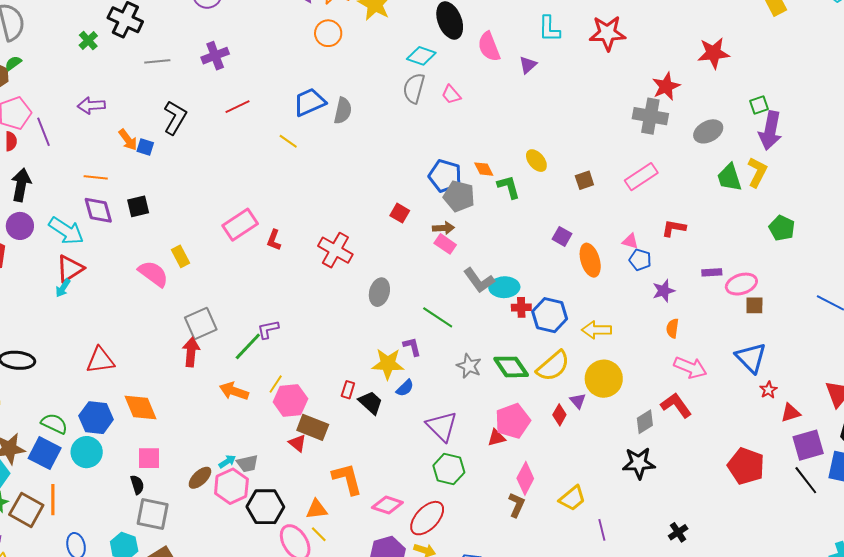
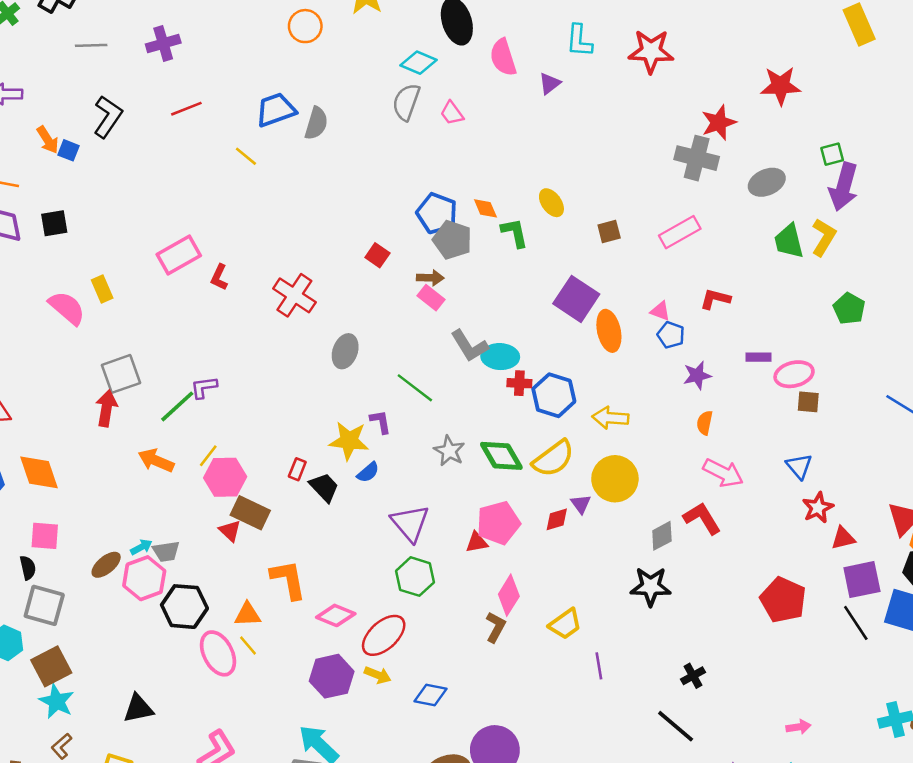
purple square: (562, 236) -> (576, 299), size x1.8
blue triangle: (751, 358) -> (799, 466), size x0.7
red star: (768, 390) -> (818, 508), size x1.4
red diamond: (559, 415) -> (557, 519), turned 40

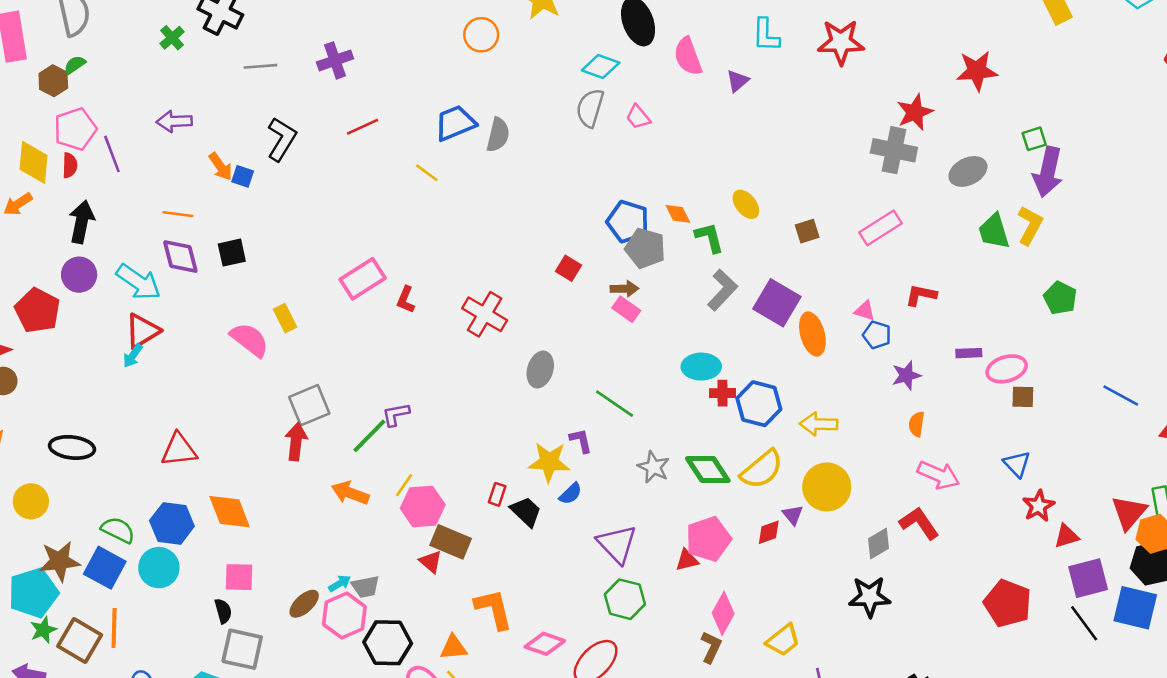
gray L-shape: (469, 346) -> (722, 290), moved, turned -102

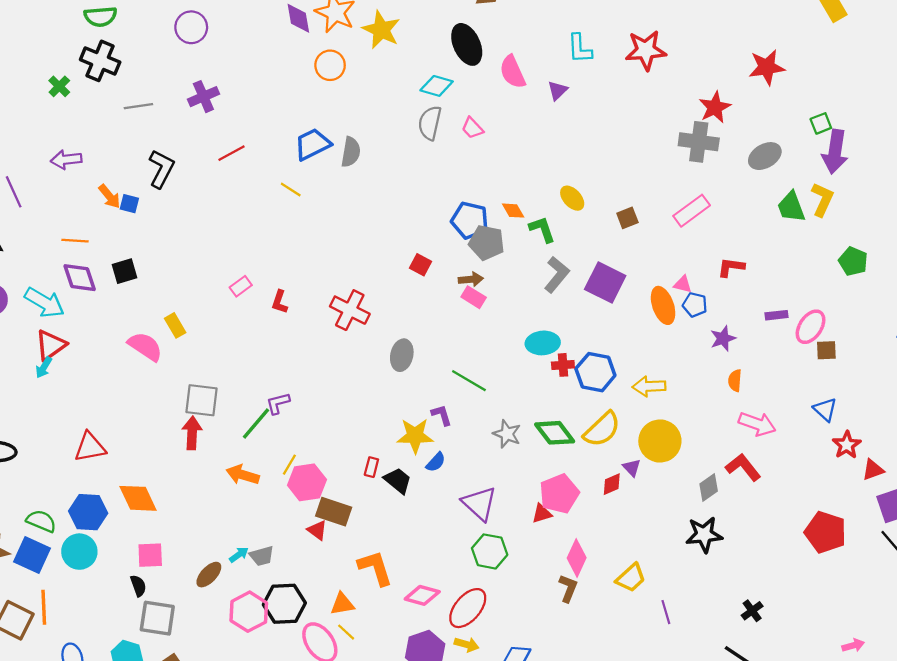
pink rectangle: (363, 279) -> (241, 286), size x0.6
orange ellipse: (812, 334) -> (663, 305), moved
pink ellipse: (1007, 369) -> (811, 327), turned -36
gray square: (309, 405) -> (201, 400), turned 33
pink hexagon: (344, 616) -> (249, 612), moved

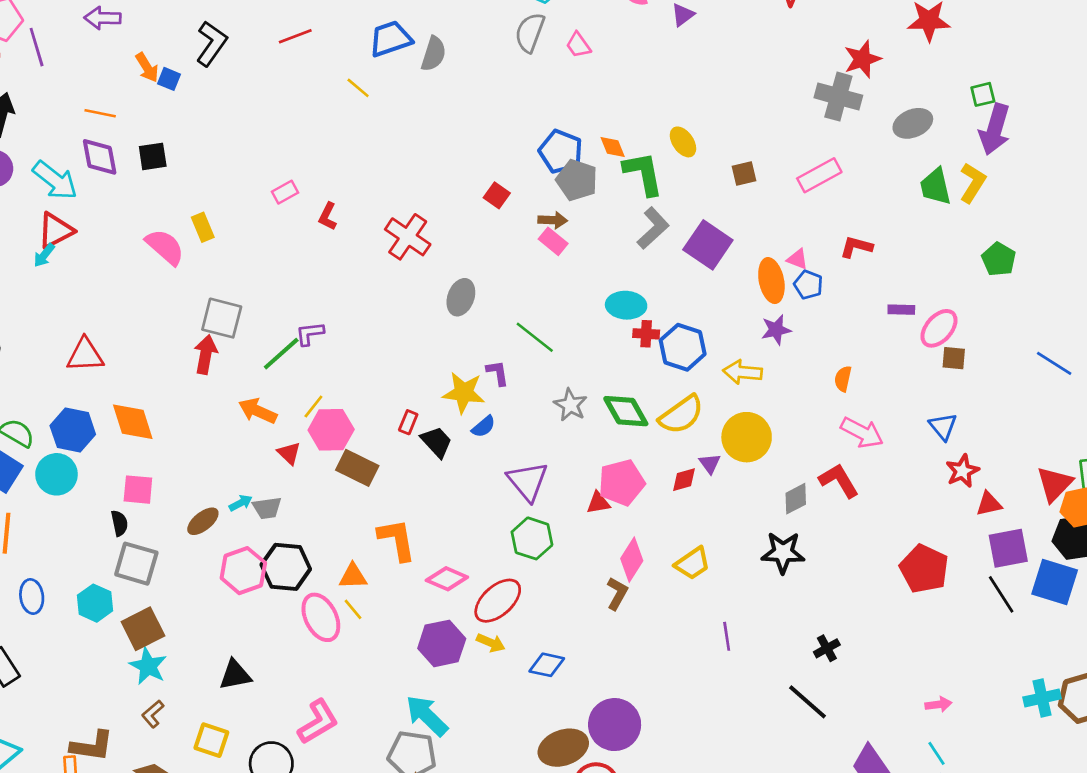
green L-shape: (542, 229) -> (643, 173), size x1.4
purple star: (723, 338) -> (776, 330), moved
red triangle: (317, 530) -> (289, 453), moved
yellow trapezoid: (631, 578) -> (693, 563), moved

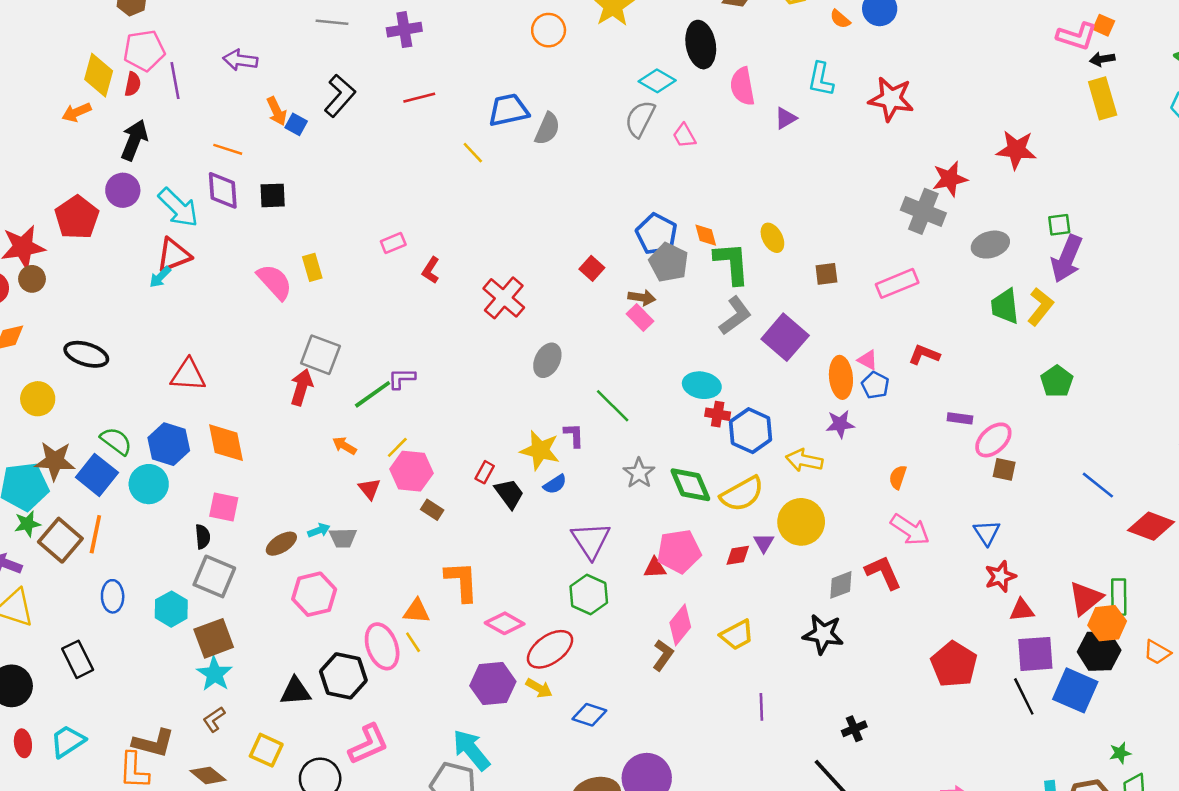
orange arrow: (258, 411) -> (344, 446), size x0.7
brown rectangle: (357, 468) -> (432, 510), size x0.6
black hexagon: (286, 567) -> (343, 676), moved

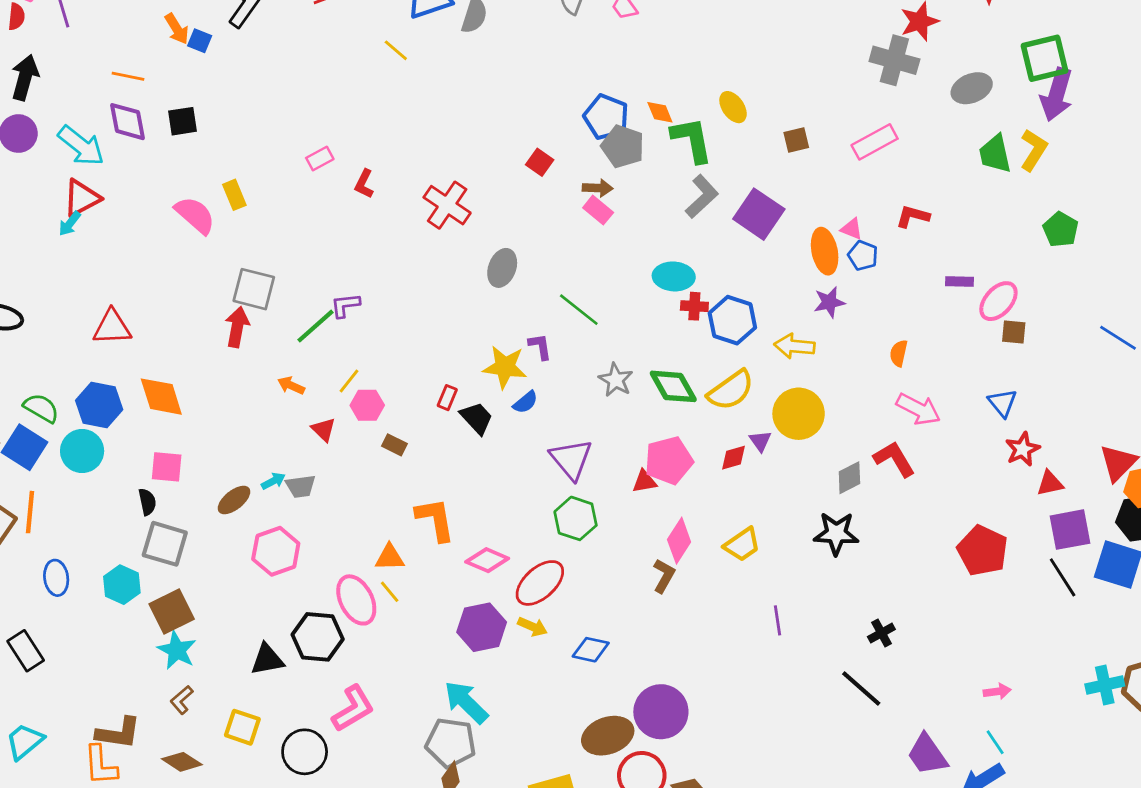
green square: (1059, 225) -> (1044, 58), size x1.8
pink hexagon: (411, 471) -> (367, 405), size x0.7

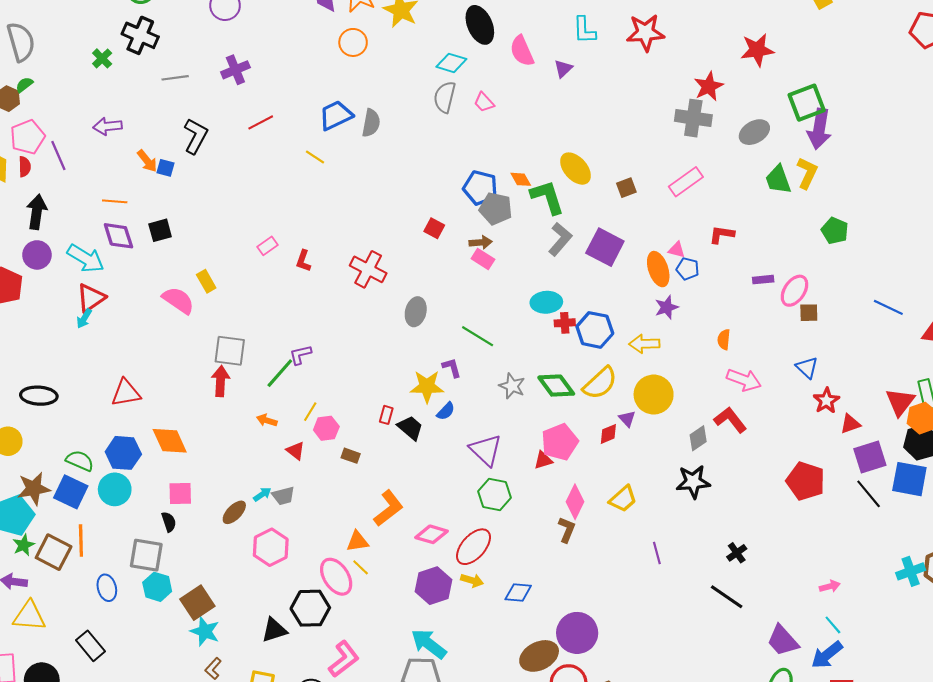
yellow ellipse: (733, 107) -> (575, 169), size x1.4
orange L-shape: (435, 519) -> (388, 508), turned 69
gray square: (165, 544) -> (146, 555), moved

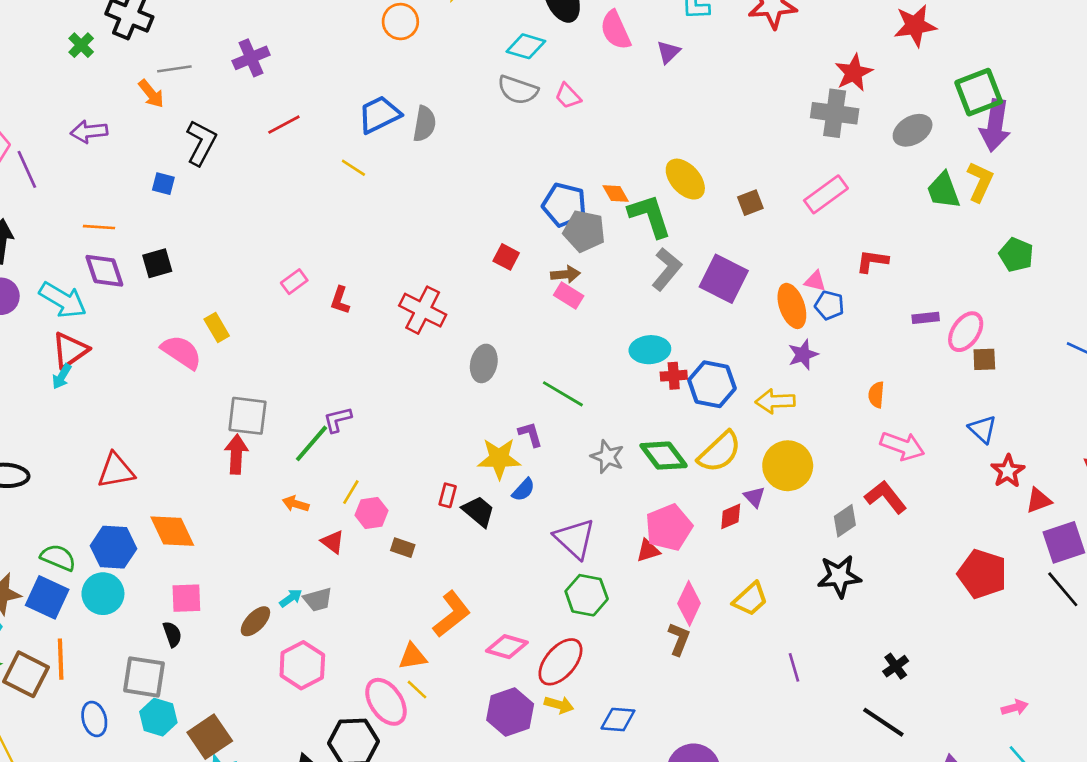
gray semicircle: (445, 97) -> (518, 90), turned -84
orange arrow: (147, 161) -> (151, 94), moved

